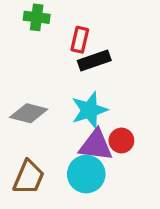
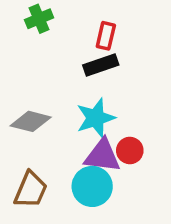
green cross: (37, 17) -> (39, 19), turned -30
red rectangle: (80, 40) -> (106, 36), moved

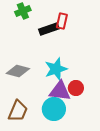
black rectangle: (101, 65) -> (49, 29), moved

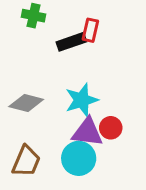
green cross: (23, 11) -> (34, 16), turned 35

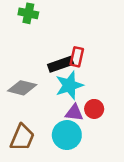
red rectangle: (90, 30) -> (77, 57), moved
black rectangle: (71, 42) -> (61, 64), moved
purple triangle: (87, 132) -> (74, 113), size x0.7

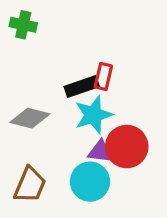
green cross: (28, 13) -> (23, 25), moved
red circle: (94, 109) -> (127, 147), size x1.6

